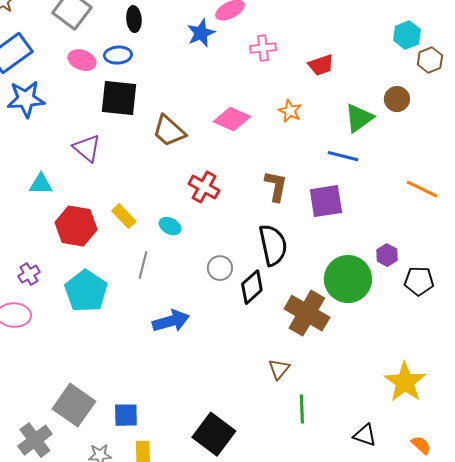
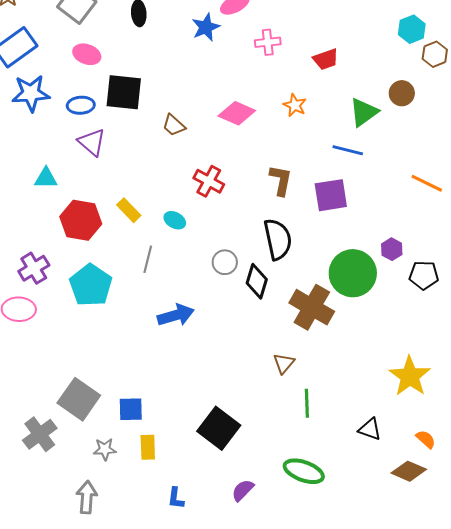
blue ellipse: (118, 55) -> (81, 105), moved
brown trapezoid: (169, 131) -> (174, 125), size x0.7
purple cross: (29, 274) -> (34, 268), size x1.4
black diamond: (252, 287) -> (257, 281), turned -32

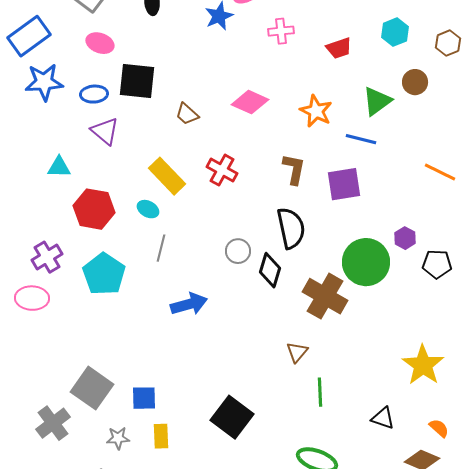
cyan hexagon: (412, 29) -> (395, 32), moved
orange star: (295, 105) -> (316, 111), moved, size x1.4
yellow rectangle: (129, 210) -> (167, 176), moved, size x1.5
cyan ellipse: (175, 220) -> (148, 209), moved

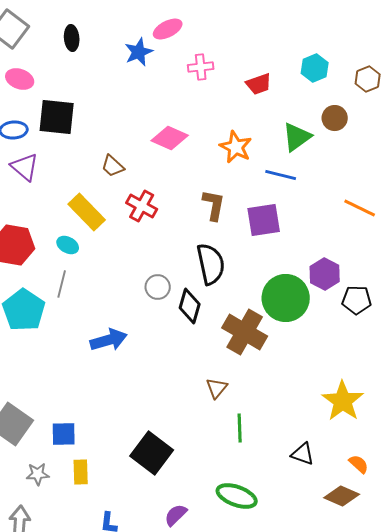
brown trapezoid: (187, 114) -> (113, 166), moved
purple hexagon: (405, 238) -> (325, 274), size x1.4
gray line: (161, 248) -> (62, 284), moved

